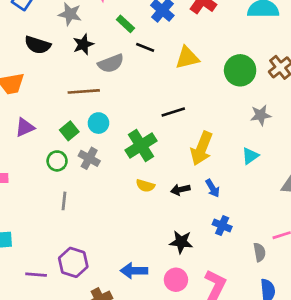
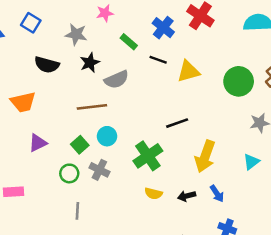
black line: (145, 47) -> (158, 60), moved

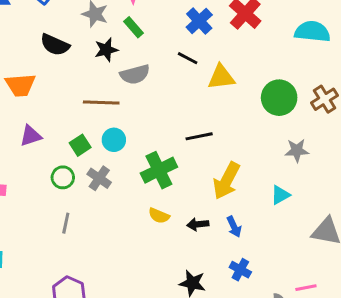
green rectangle: (129, 42) -> (133, 27), moved

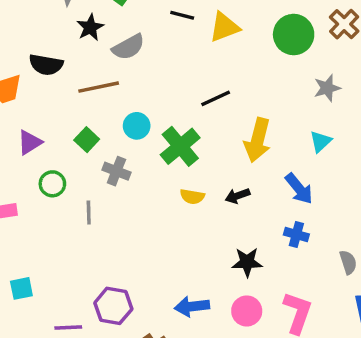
black semicircle: (55, 45) -> (46, 65), moved
cyan circle: (114, 140) -> (137, 126), moved
green circle: (63, 177) -> (52, 184), moved
gray line: (66, 223) -> (89, 212), moved
blue arrow: (234, 227) -> (299, 189), moved, size x1.4

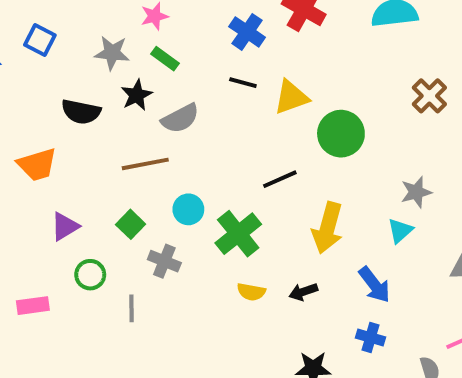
green circle: (294, 35) -> (341, 134), moved
black semicircle: (46, 65) -> (81, 112), moved
gray star: (327, 88) -> (416, 192), moved

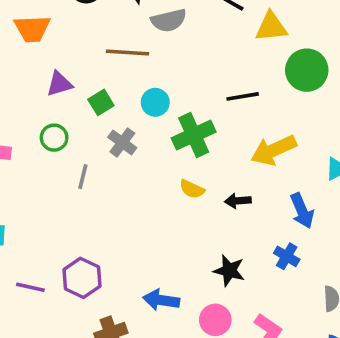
purple triangle: (65, 226) -> (59, 84), moved
yellow arrow: (328, 228) -> (274, 150), turned 36

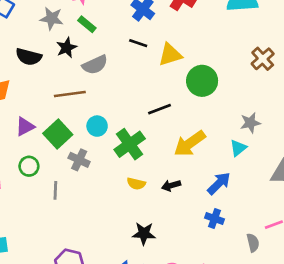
green square: (101, 102) -> (58, 134), size x1.5
blue arrow: (302, 211) -> (219, 183), turned -100
black star: (229, 271) -> (144, 234), moved

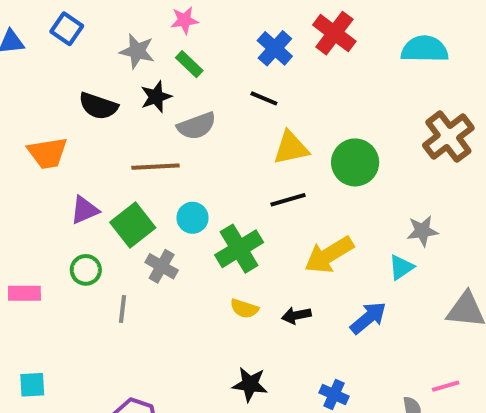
yellow triangle: (170, 55) -> (291, 148), moved
brown cross: (263, 59) -> (448, 137), size x1.4
blue cross: (214, 218) -> (334, 394), moved

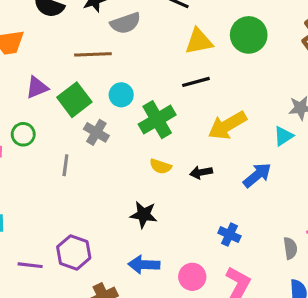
green circle: (355, 162) -> (249, 35), moved
green circle: (86, 270) -> (23, 134), moved
black star: (250, 384) -> (144, 215), moved

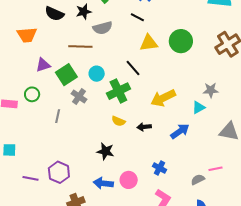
black line: (196, 82) -> (133, 68), moved, turned 60
gray semicircle: (290, 248) -> (198, 180), turned -112
pink circle: (192, 277) -> (129, 180), moved

